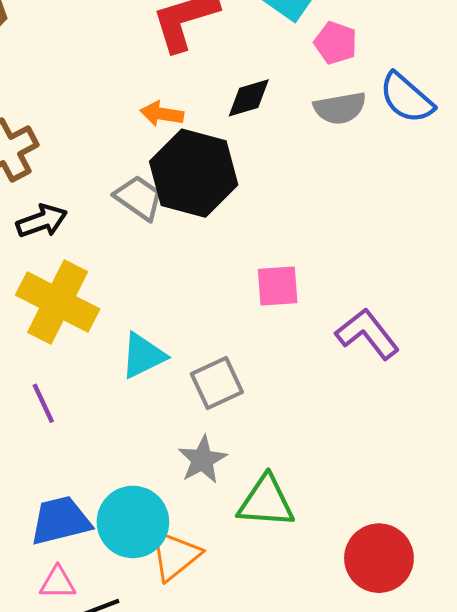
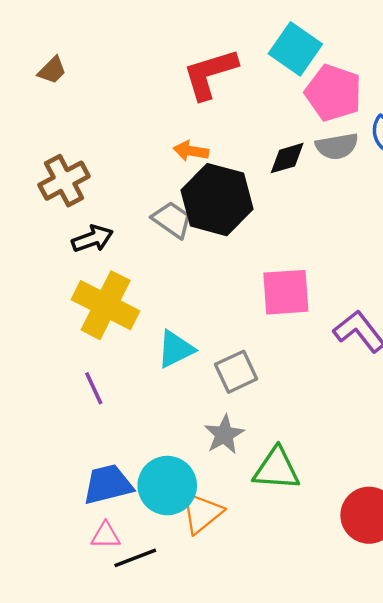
pink pentagon: (336, 43) -> (333, 93), size x1.6
black diamond: (249, 98) -> (287, 158), moved
pink square: (278, 286) -> (286, 292), size x1.4

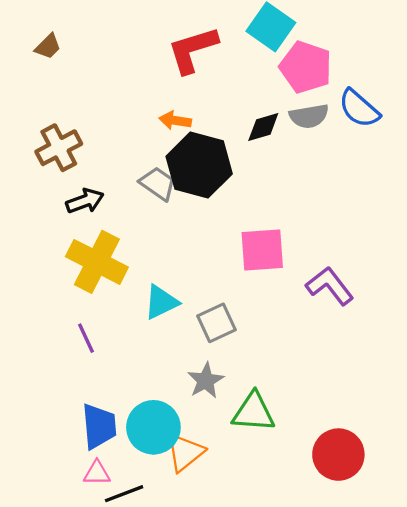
blue trapezoid: (108, 484) -> (99, 426), turned 99

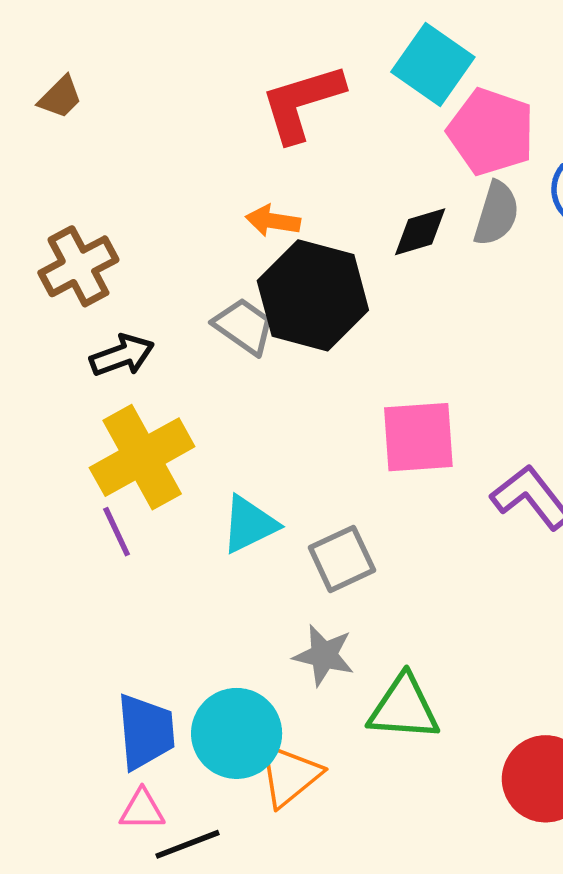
gray semicircle: (309, 116) -> (496, 214), turned -63
yellow cross: (97, 262) -> (142, 457), turned 34
purple line: (86, 338) -> (117, 532), moved
gray star: (206, 381) -> (324, 655), turned -30

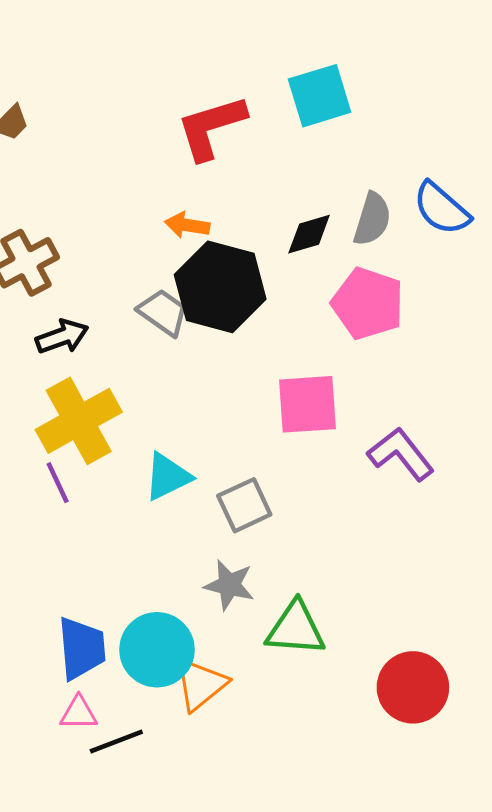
cyan square: (433, 65) -> (320, 96), turned 38
pink pentagon: (491, 132) -> (368, 303), moved

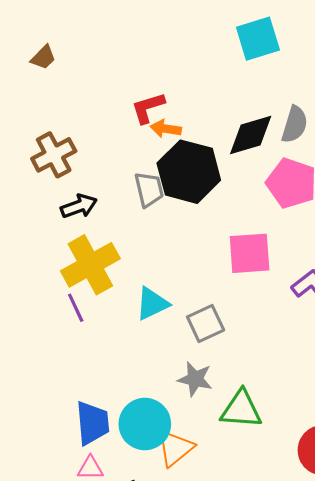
red L-shape: (211, 127) -> (148, 108), moved, size x0.7
black diamond: (309, 234) -> (251, 135), size x1.4
gray trapezoid: (163, 312) -> (149, 189), turned 42

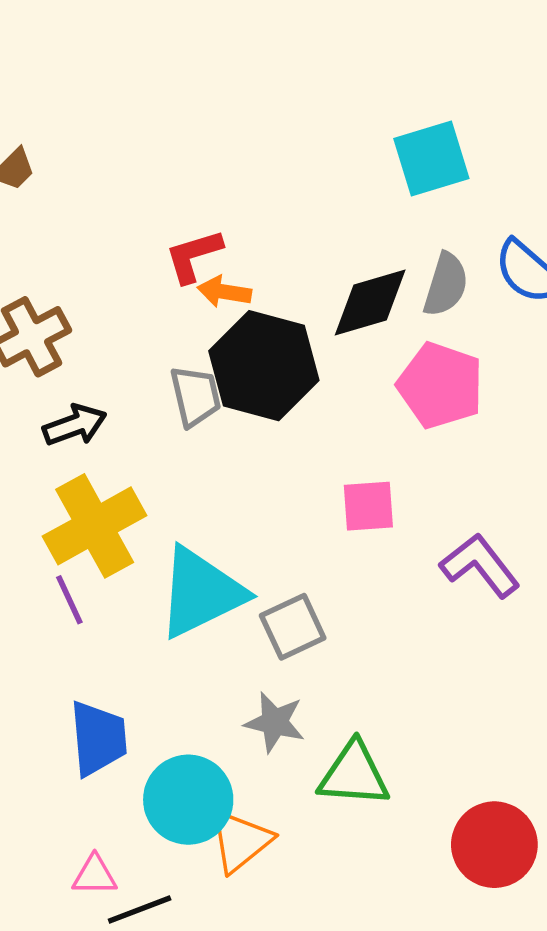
cyan square: (258, 39) -> (431, 158), moved
pink square: (250, 253) -> (368, 506), size x0.7
cyan triangle: (152, 304) -> (201, 593), size x1.6
blue trapezoid: (92, 423) -> (98, 738), moved

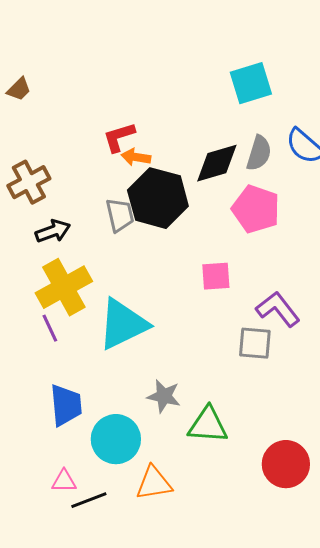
gray square: (293, 627) -> (255, 343), moved, turned 30
orange triangle: (240, 841) -> (154, 483), moved, turned 30

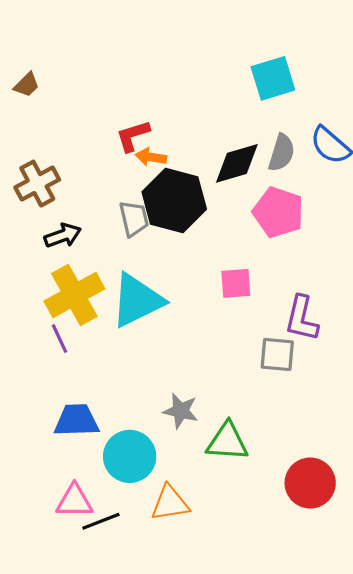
purple L-shape: (278, 309) -> (302, 318), turned -129
cyan triangle: (123, 324) -> (137, 300), moved
blue trapezoid: (66, 405) -> (77, 420), turned -87
pink triangle: (64, 481) -> (74, 501), size x1.4

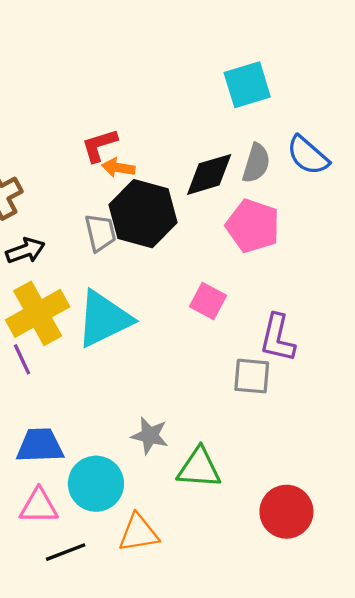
pink square: (236, 283) -> (208, 301), turned 32
pink triangle: (74, 501) -> (39, 506), moved

